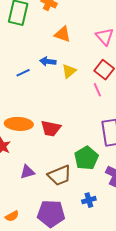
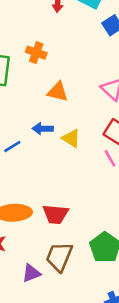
yellow triangle: (69, 71) -> (71, 138), turned -42
brown trapezoid: (60, 175) -> (59, 257), moved, turned 140

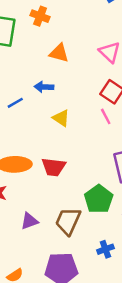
yellow triangle: (71, 138) -> (61, 118), moved
brown trapezoid: (59, 257) -> (68, 221), moved

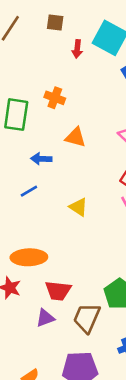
blue arrow: (44, 87) -> (41, 159), moved
red trapezoid: (53, 167) -> (58, 291), moved

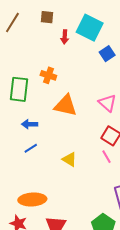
orange triangle: (75, 137) -> (66, 105), size x1.4
blue arrow: (41, 159) -> (30, 124), moved

